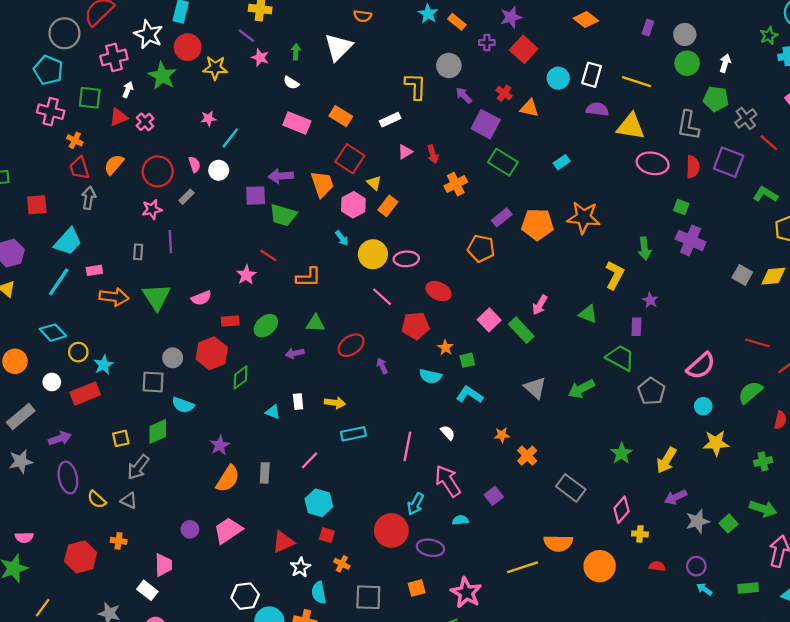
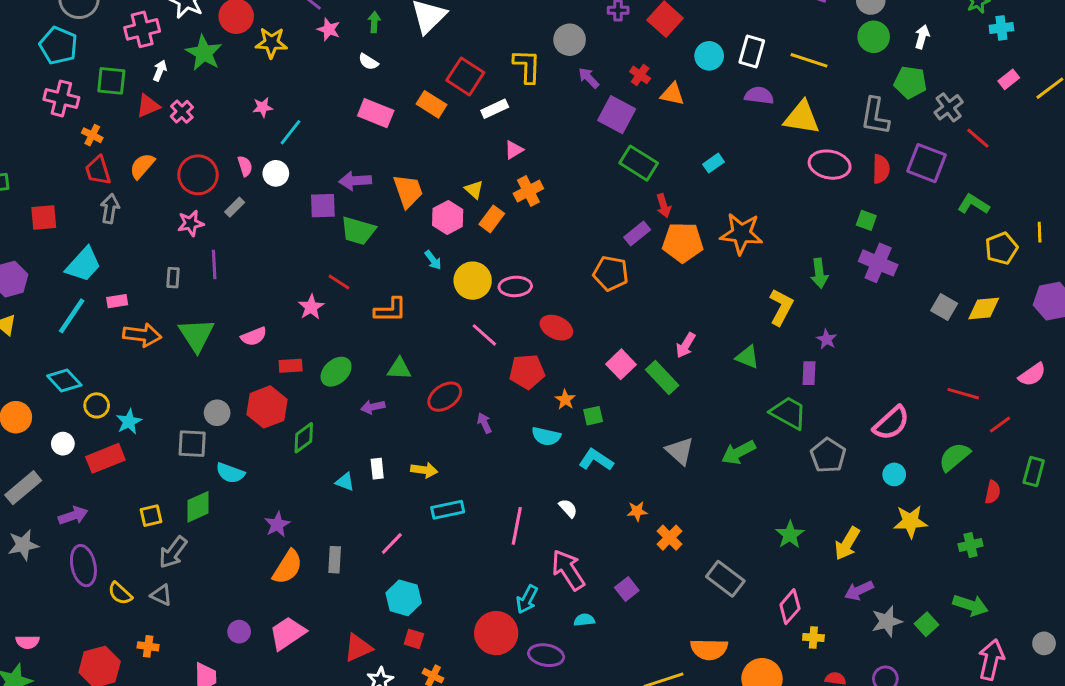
red arrow: (433, 154) -> (664, 206), moved
red square: (350, 159) -> (465, 76), moved
orange cross: (456, 184) -> (528, 191), moved

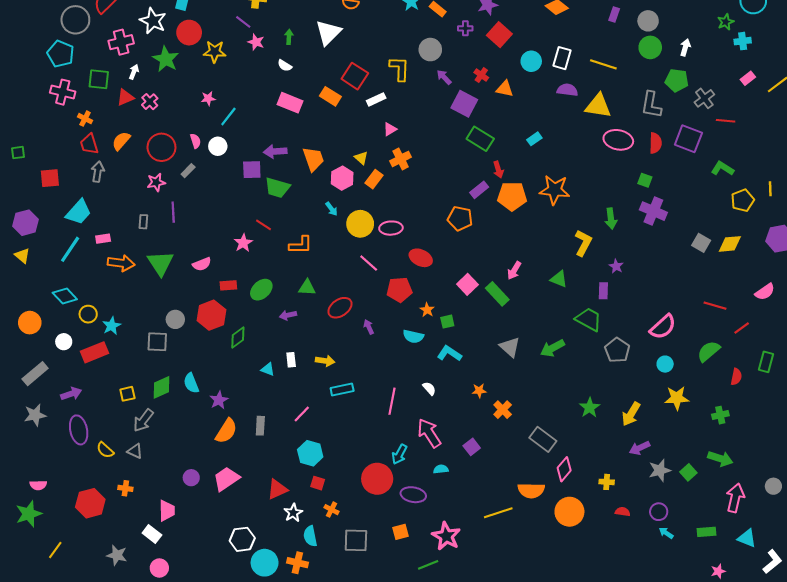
red line: (978, 138) -> (726, 121), turned -36
cyan semicircle: (230, 473) -> (191, 383), moved, turned 48
pink diamond: (790, 607) -> (564, 469), moved

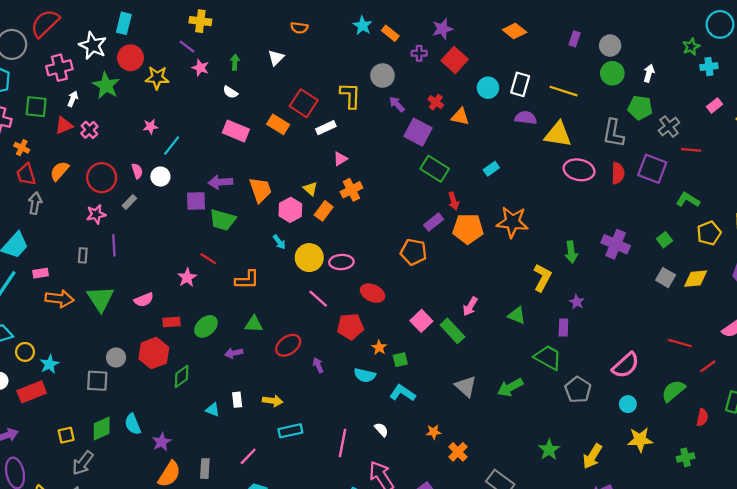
white triangle: (328, 33) -> (276, 58), size x0.6
green square: (645, 180) -> (664, 240), moved, turned 32

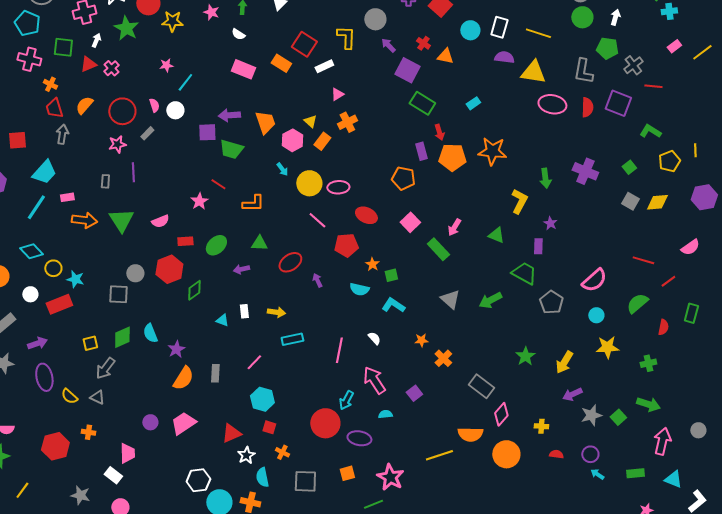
purple rectangle: (434, 222) -> (421, 151), turned -66
pink square: (421, 321) -> (410, 222), moved
cyan star: (49, 364) -> (75, 279), turned -30

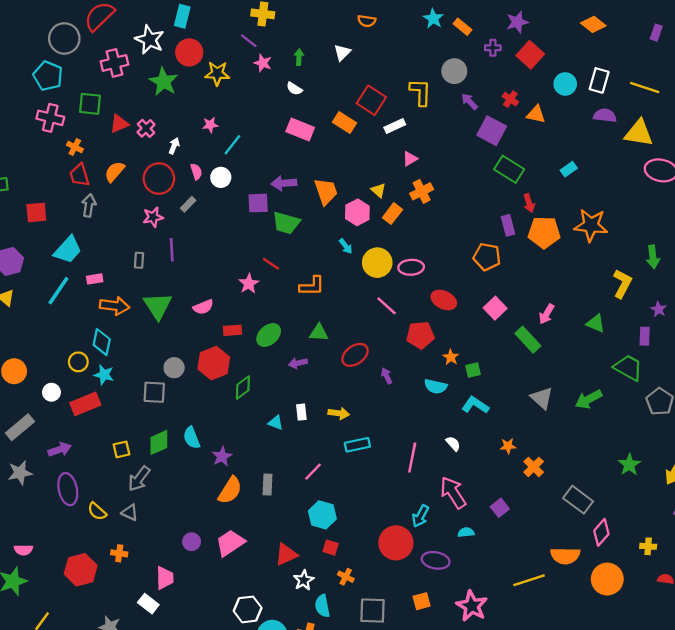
white arrow: (96, 40) -> (174, 146), moved
cyan diamond: (31, 251) -> (102, 342), moved, turned 55

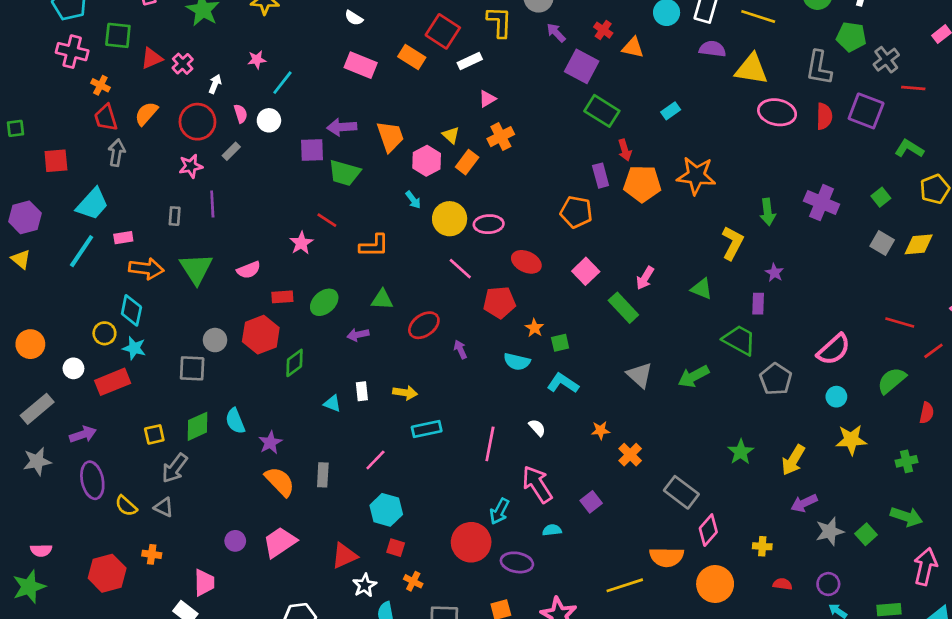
orange semicircle: (230, 490) -> (280, 482), turned -76

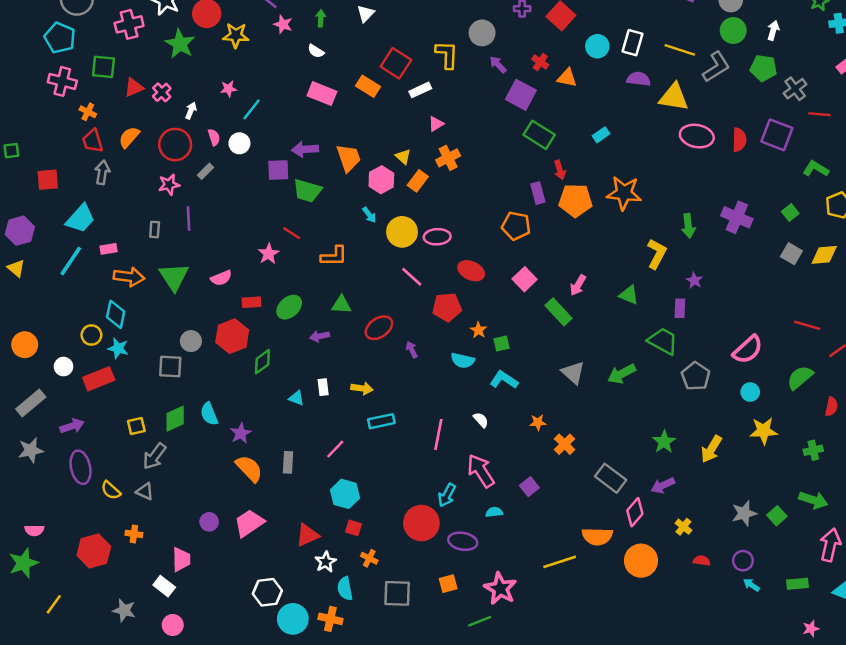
gray L-shape: (819, 68) -> (716, 67), moved, turned -132
purple arrow: (804, 503) -> (663, 485), moved
yellow cross: (762, 546) -> (683, 527), turned 35

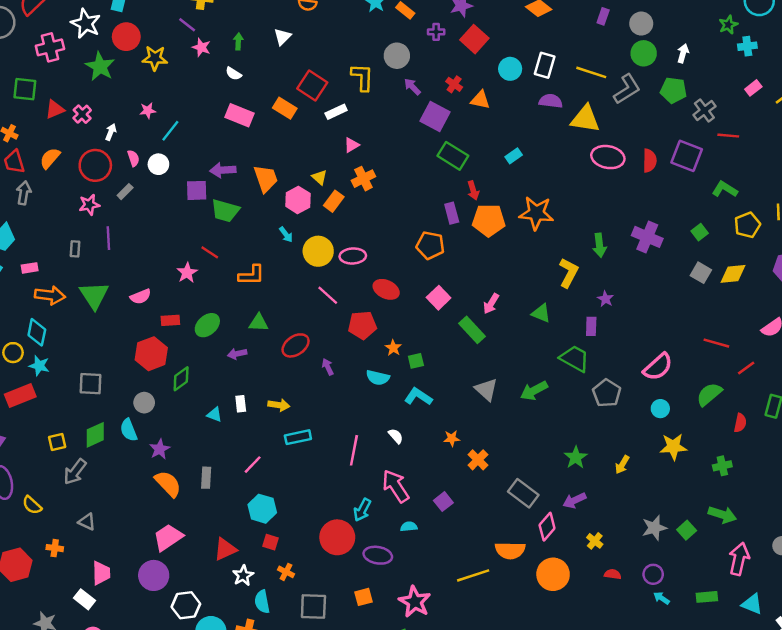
gray circle: (191, 341) -> (144, 403), moved
yellow arrow: (711, 449) -> (622, 465), size x0.7
gray triangle: (145, 491) -> (87, 522), moved
purple circle: (209, 522) -> (154, 575), moved, size x1.6

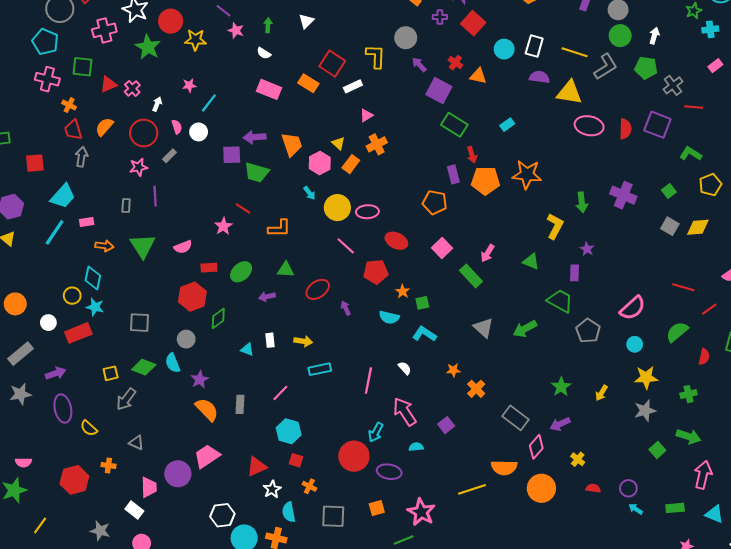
orange arrow: (50, 295) -> (104, 246), size x0.7
green diamond: (95, 435) -> (144, 367), turned 45
gray star: (654, 528) -> (645, 411), moved
purple circle: (154, 575) -> (178, 474), moved

